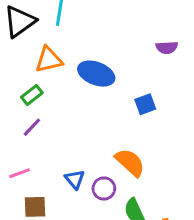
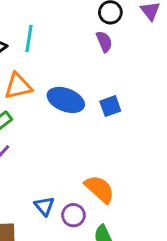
purple semicircle: (167, 47) -> (104, 42), moved, turned -110
blue square: (145, 104) -> (110, 106), moved

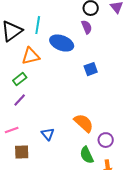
blue ellipse: (66, 100) -> (62, 43), moved
purple circle: (73, 215) -> (106, 140), moved

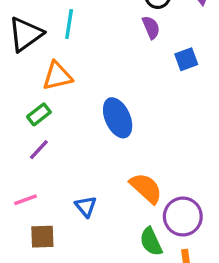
blue ellipse: (62, 43) -> (118, 118), moved, turned 45
blue square: (91, 69) -> (186, 59), moved
purple circle: (106, 140) -> (183, 217), size x1.5

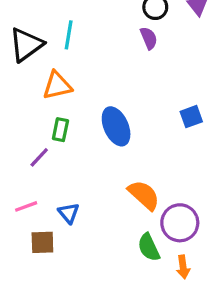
blue square: (186, 59) -> (191, 117), moved
green rectangle: (39, 114) -> (60, 130), moved, turned -40
blue triangle: (86, 206) -> (69, 213), moved

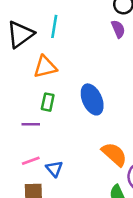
purple line: (39, 157) -> (31, 124), turned 48
pink line: (26, 206) -> (31, 161), moved

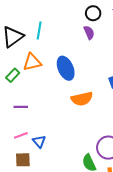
blue ellipse: (92, 99) -> (66, 68), moved
green rectangle: (48, 102) -> (13, 75), moved, turned 32
orange semicircle: (114, 154) -> (82, 99), moved, turned 125

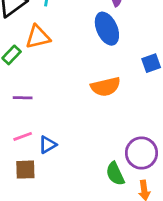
blue ellipse: (66, 68) -> (107, 29), moved
blue triangle: (39, 141) -> (48, 145), turned 40

